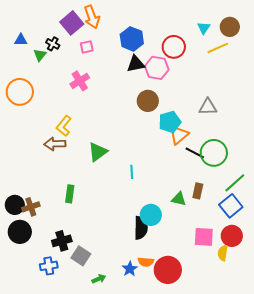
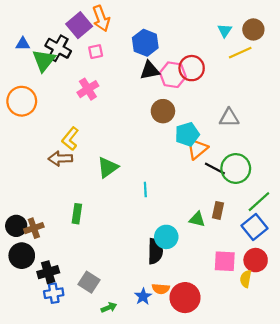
black cross: (53, 44) -> (58, 48), size x1.6
red circle: (174, 47) -> (192, 68), moved
green triangle: (40, 55) -> (44, 60), size x1.6
black cross: (62, 241) -> (48, 272), moved

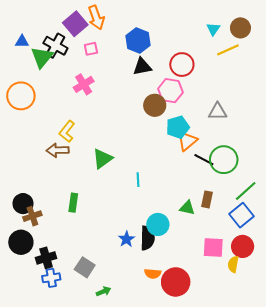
pink hexagon: (173, 75) -> (170, 91), moved
black circle: (16, 226) -> (23, 204), moved
blue star: (143, 296) -> (127, 239), moved

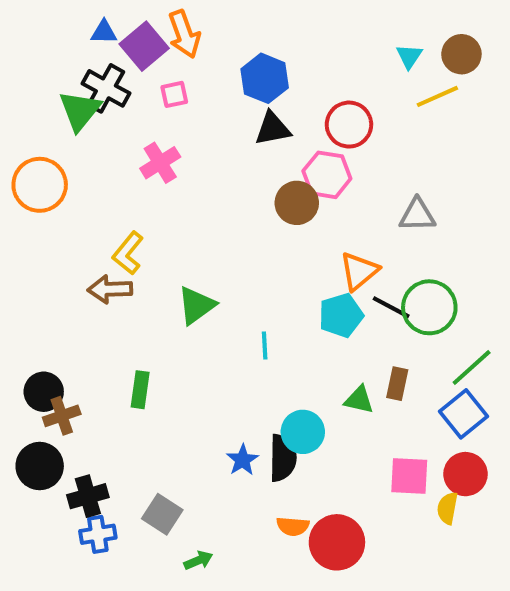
blue triangle: (22, 42) -> (104, 32), moved
cyan pentagon: (178, 127) -> (341, 315), moved

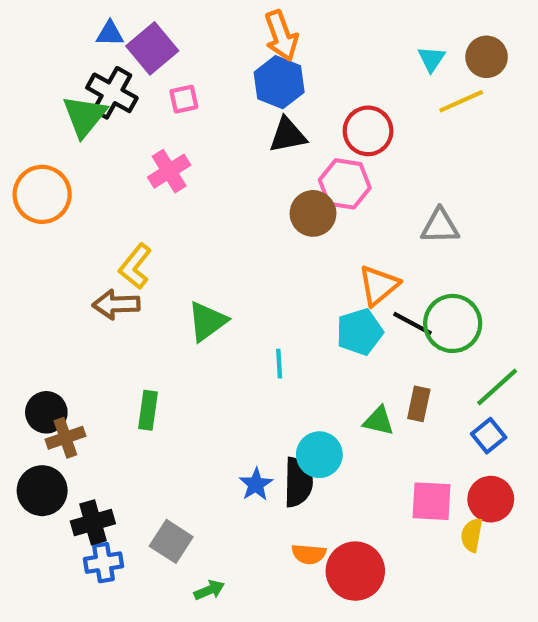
orange arrow: (184, 34) -> (281, 36), moved
blue square: (463, 414) -> (489, 436), size x0.7

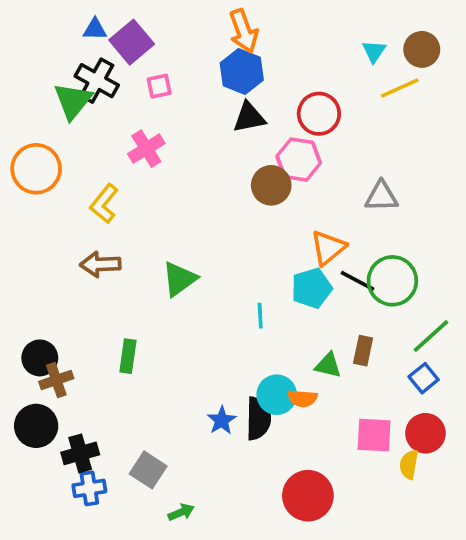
yellow L-shape: (135, 266) -> (104, 204), moved
cyan line: (279, 364) -> (260, 316), moved
orange semicircle: (309, 554) -> (302, 398), moved

